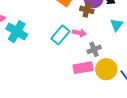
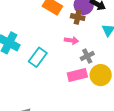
cyan rectangle: (60, 35) -> (38, 57), moved

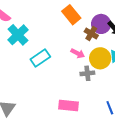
pink rectangle: (77, 75) -> (69, 106), moved
yellow circle: (101, 75) -> (100, 58), moved

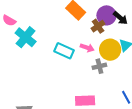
brown cross: (91, 33) -> (98, 26), turned 32
cyan rectangle: (40, 58) -> (64, 51), moved, turned 66

